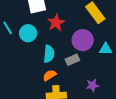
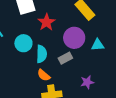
cyan circle: (28, 33) -> (23, 43), moved
orange semicircle: (50, 75) -> (44, 75), turned -104

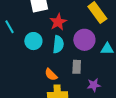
cyan semicircle: (42, 54) -> (58, 44), moved
gray rectangle: (65, 58) -> (77, 67), moved, turned -64

